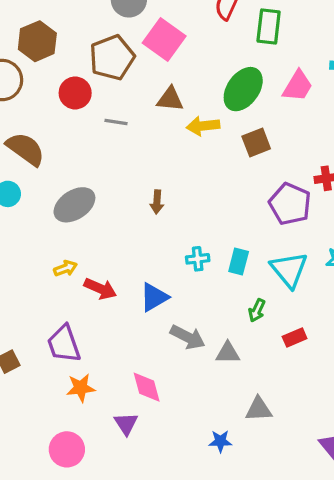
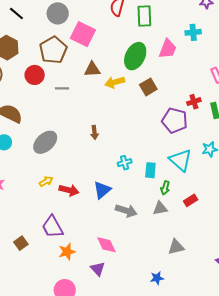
cyan rectangle: (239, 261) -> (150, 170), moved
gray triangle: (228, 353) -> (160, 208), moved
blue star: (220, 441) -> (157, 278), moved

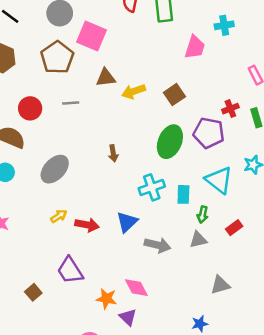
green ellipse: (135, 56) -> (170, 142), moved
red circle: (35, 75) -> (30, 108), moved
cyan cross: (125, 163) -> (152, 187), size x1.5
orange star: (67, 252) -> (106, 299), moved, turned 30

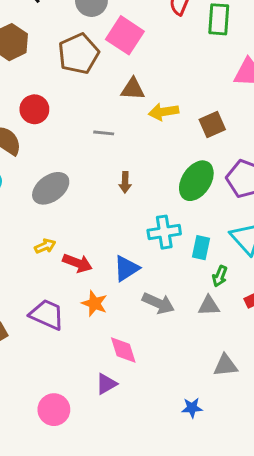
gray line: (71, 103) -> (104, 133), moved
purple trapezoid: (70, 270) -> (47, 314), turned 136
orange star: (106, 299) -> (95, 303), moved
purple triangle: (128, 317) -> (106, 384), turned 36

